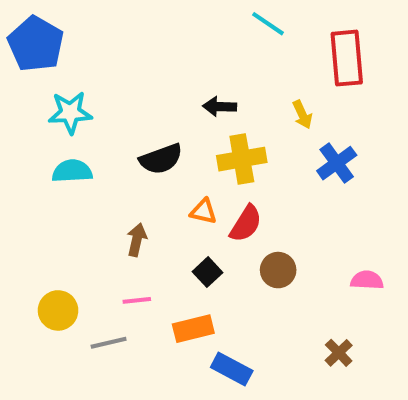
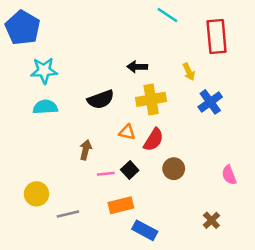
pink semicircle: (367, 280) -> (229, 175), turned -114
pink line: (137, 300) -> (106, 174), moved

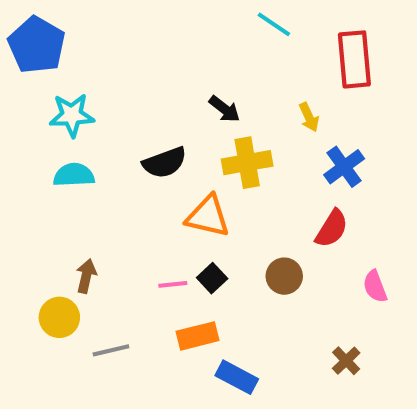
black arrow: (137, 67) -> (224, 109), turned -144
orange triangle: (127, 132) -> (208, 216), size x1.6
red semicircle: (154, 140) -> (332, 229), moved
brown arrow: (86, 150) -> (86, 276), moved

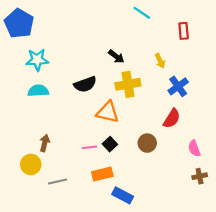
red rectangle: (354, 59) -> (184, 31), size x0.6
brown cross: (346, 361) -> (200, 176), moved, turned 32

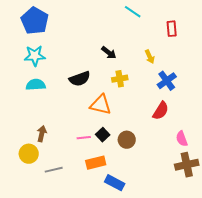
blue pentagon: (19, 23) -> (35, 21), moved
yellow cross: (128, 84) -> (120, 79), size x0.7
brown circle: (147, 143) -> (127, 140), moved
brown cross: (200, 176) -> (187, 165), size x1.6

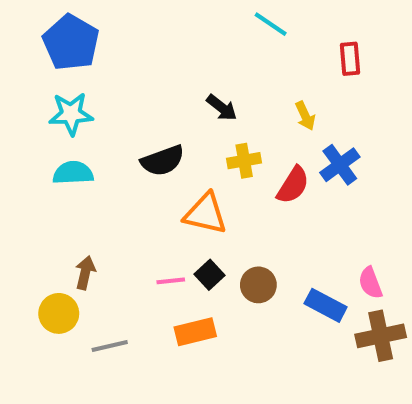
red semicircle: (161, 111) -> (293, 185), moved
blue rectangle: (115, 183) -> (326, 305), moved

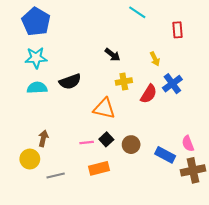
black semicircle: (163, 161) -> (70, 82), moved

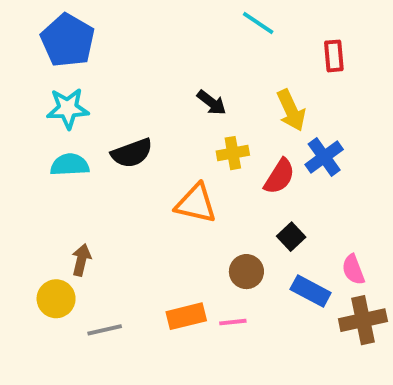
yellow arrow: (155, 59) -> (291, 110), size x1.5
black square: (106, 139) -> (291, 237), moved
pink line: (87, 142) -> (233, 322), moved

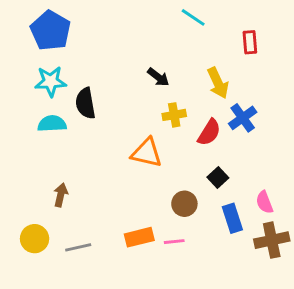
black semicircle: (132, 153) -> (85, 103), moved, turned 100
blue rectangle: (311, 291) -> (232, 218), turned 44
yellow circle: (56, 299) -> (35, 239), moved

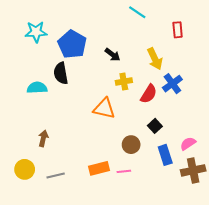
blue pentagon: (51, 31) -> (72, 44), moved
cyan star: (51, 81) -> (36, 32), moved
pink semicircle: (264, 202) -> (188, 144), turned 77

